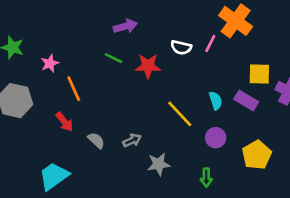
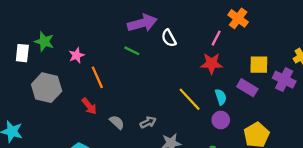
orange cross: (236, 21) -> (238, 18), size x0.7
purple arrow: (125, 26) -> (142, 23), size x1.4
white semicircle: (181, 47) -> (169, 38), moved, turned 48
red star: (148, 66) -> (212, 63), moved
cyan semicircle: (216, 101) -> (221, 97), moved

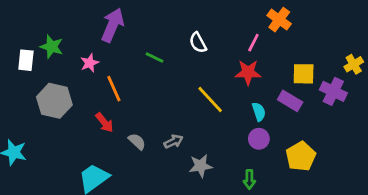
purple arrow: (142, 23) -> (113, 25), moved, turned -52
yellow line: (190, 99) -> (210, 100), moved

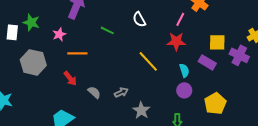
orange line: (114, 89) -> (77, 53), turned -66
gray star: (201, 166) -> (141, 110), turned -30

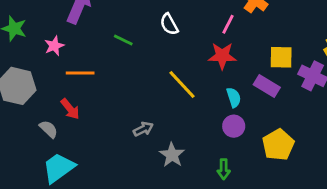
gray semicircle: (94, 92) -> (49, 129), moved

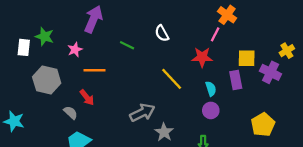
pink line: (228, 24) -> (215, 34), moved
purple rectangle: (267, 86) -> (236, 80), turned 48
gray arrow: (143, 129) -> (142, 113), size x1.6
yellow pentagon: (278, 145) -> (263, 125), moved

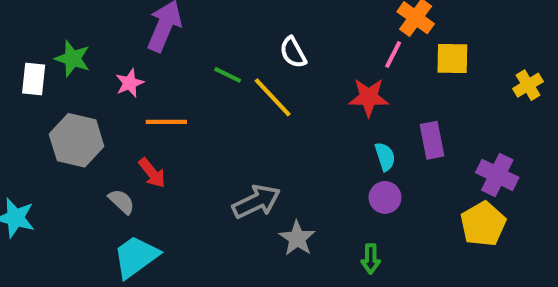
yellow square: (247, 58) -> (452, 59), moved
purple cross: (271, 72) -> (497, 175), moved
yellow line: (172, 79) -> (273, 97), moved

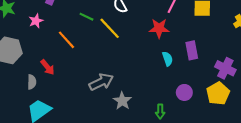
orange line: (166, 122) -> (66, 40), moved, turned 48
purple circle: (385, 197) -> (184, 92), moved
gray semicircle: (121, 202) -> (32, 82), turned 48

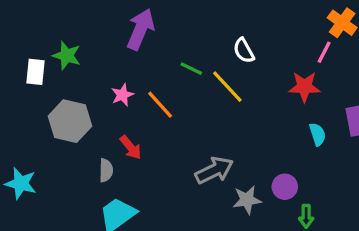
pink star: (36, 21) -> (122, 95), moved
purple circle: (184, 92) -> (285, 187), moved
gray star: (122, 101) -> (247, 200), turned 30

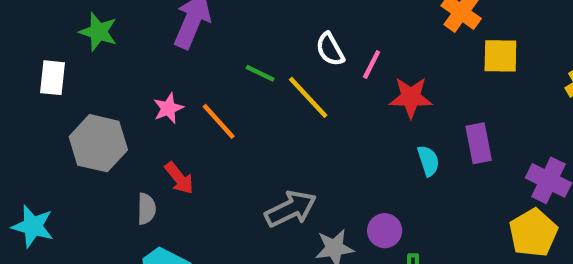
pink line: (324, 52) -> (372, 65), moved
green star: (67, 56) -> (98, 32), moved

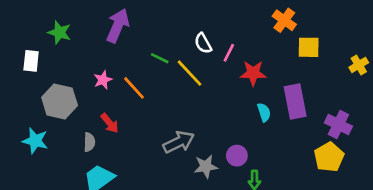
purple rectangle: (479, 143) -> (295, 101), size x1.4
cyan star: (33, 226) -> (35, 141), moved

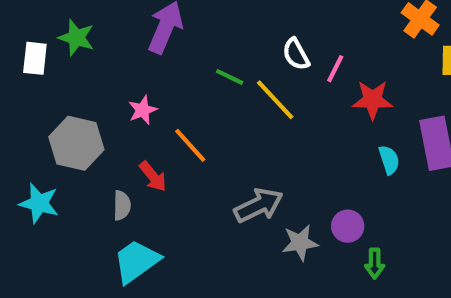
white rectangle: (31, 61) -> (35, 58), moved
orange line: (134, 88) -> (190, 145), moved

